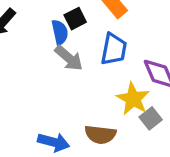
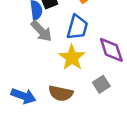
yellow star: (133, 99) -> (72, 58), moved

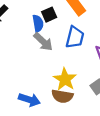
yellow star: (72, 58) -> (65, 79), moved

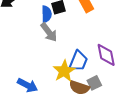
blue trapezoid: (75, 37) -> (78, 61), moved
brown semicircle: (62, 96) -> (79, 88), moved

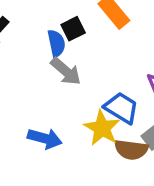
blue trapezoid: (78, 61) -> (121, 108), turned -70
blue arrow: (28, 85) -> (45, 138), moved

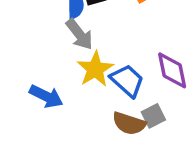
yellow star: (102, 128) -> (95, 69), moved

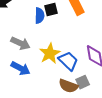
gray arrow: (79, 34) -> (20, 43), moved, turned -30

